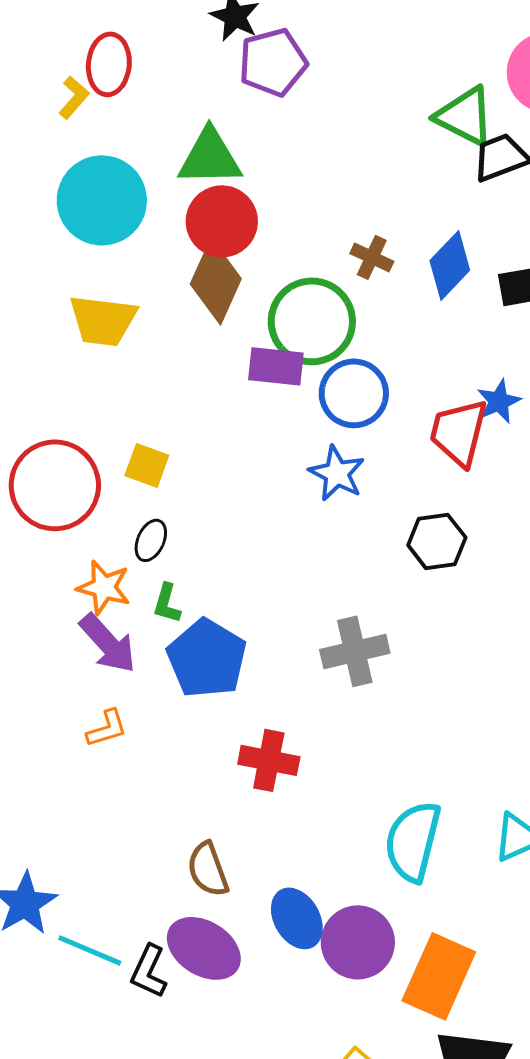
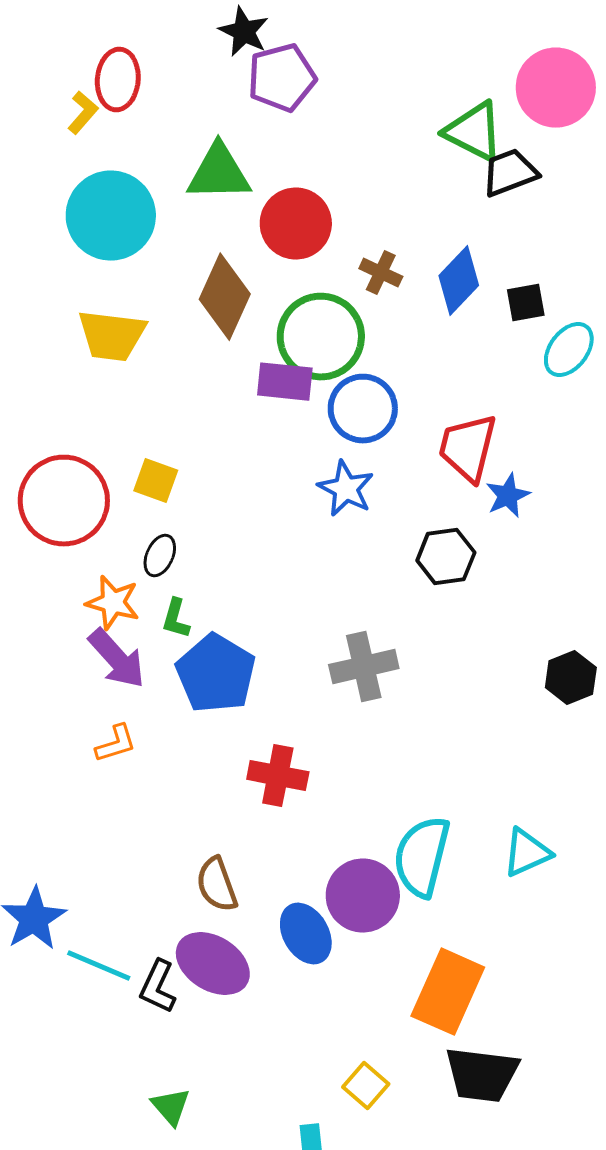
red circle: (222, 221) -> (296, 224), moved
blue star: (499, 401) -> (508, 496), moved
purple circle: (358, 942) -> (363, 896), moved

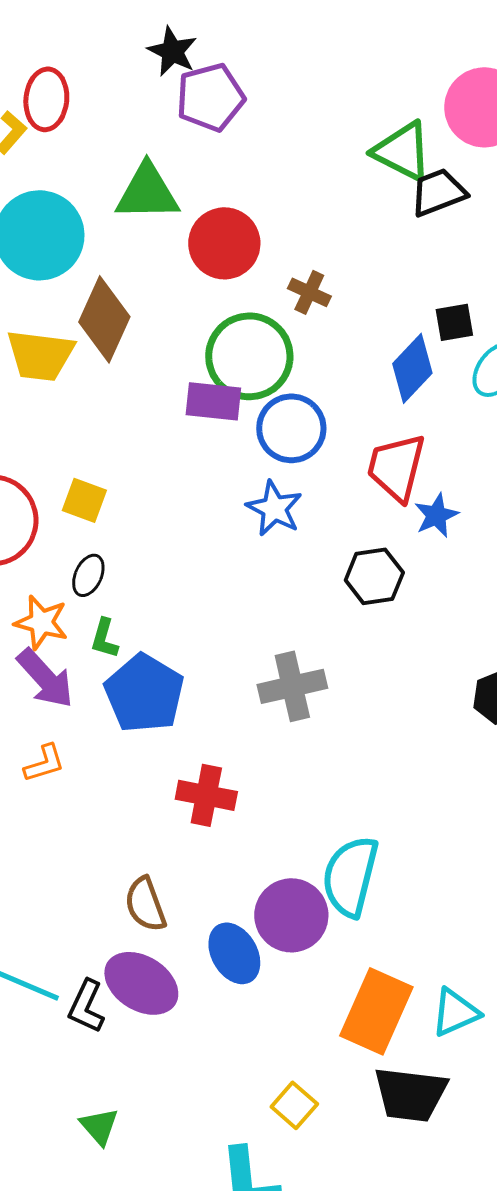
blue diamond: (459, 281) -> (412, 368), moved
brown diamond: (225, 297) -> (104, 319), moved
cyan triangle: (527, 853) -> (455, 1012), moved

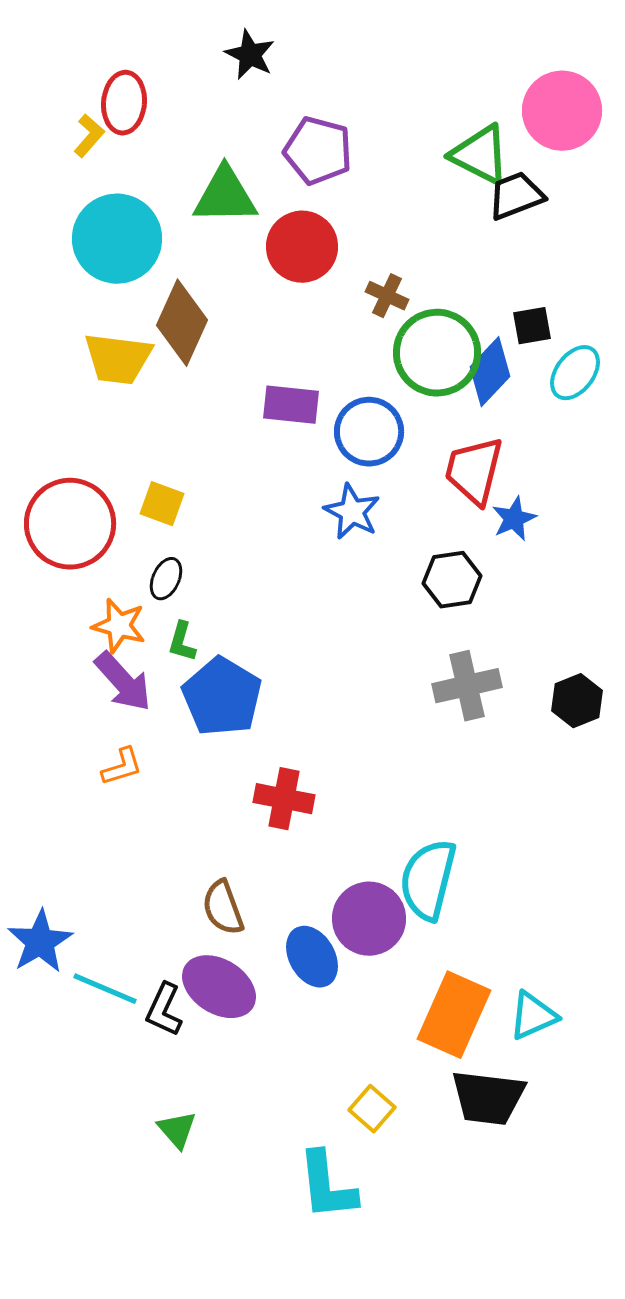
purple pentagon: (210, 97) -> (318, 151), moved, turned 30
green circle: (249, 356) -> (437, 353), moved
gray cross: (292, 686) -> (467, 686), moved

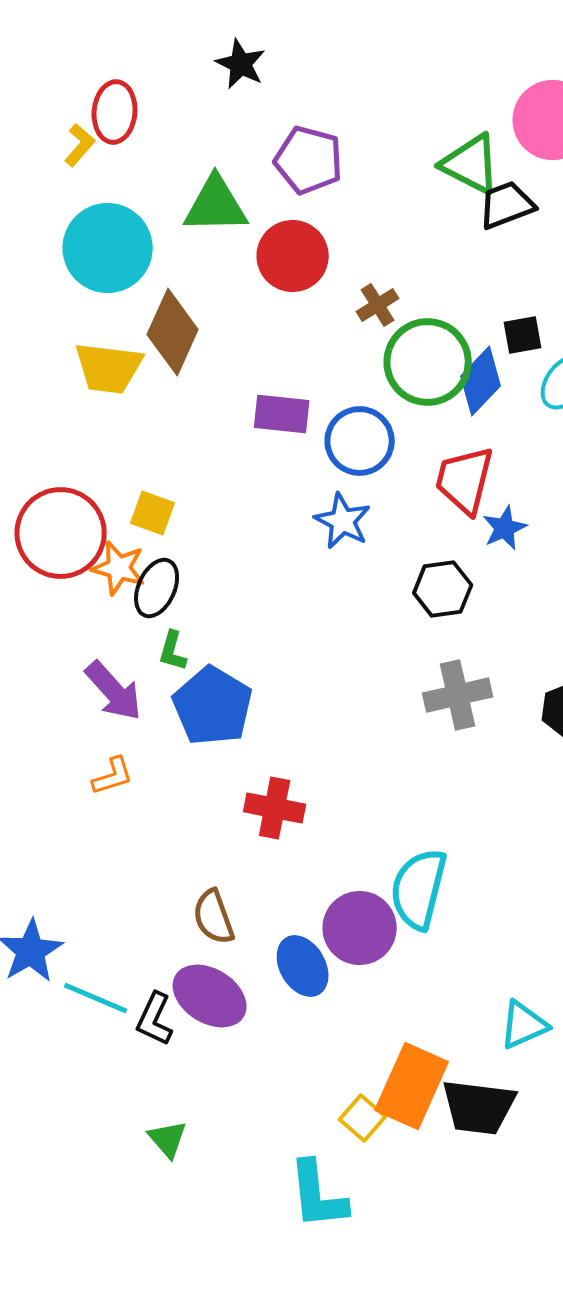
brown cross: (387, 296) -> (378, 305), turned 33
black ellipse: (166, 579) -> (157, 588), size x1.4
orange star: (119, 626) -> (119, 568), moved
orange rectangle: (454, 1015) -> (412, 1086), moved

